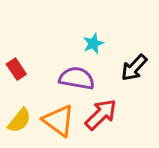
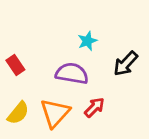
red arrow: (101, 114) -> (95, 107), size x0.7
orange triangle: (59, 120) -> (55, 113), turned 36

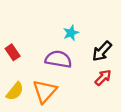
red arrow: (95, 107) -> (103, 78), moved

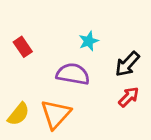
red rectangle: (13, 52) -> (23, 47), moved

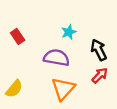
black arrow: (127, 64) -> (99, 50), turned 110
orange triangle: (56, 114) -> (63, 89), moved

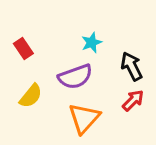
purple semicircle: (56, 58) -> (75, 77), turned 150
yellow semicircle: (14, 89) -> (31, 96), moved

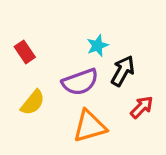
black arrow: (132, 66) -> (123, 71), moved, turned 56
orange triangle: (84, 118) -> (90, 126), turned 32

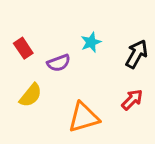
black arrow: (123, 71) -> (137, 54), moved
purple semicircle: (80, 82) -> (59, 63), moved, size x0.7

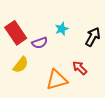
red rectangle: (23, 48) -> (16, 33), size x1.6
red arrow: (132, 100) -> (80, 68), moved, turned -91

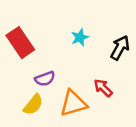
purple semicircle: (40, 43) -> (45, 79), moved
yellow semicircle: (21, 65) -> (33, 105), moved

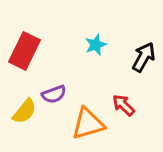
red rectangle: (20, 43) -> (25, 51), turned 60
yellow semicircle: (33, 105) -> (25, 111), moved

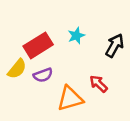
red rectangle: (25, 51) -> (38, 45), moved, turned 32
yellow semicircle: (25, 111) -> (17, 69), moved

